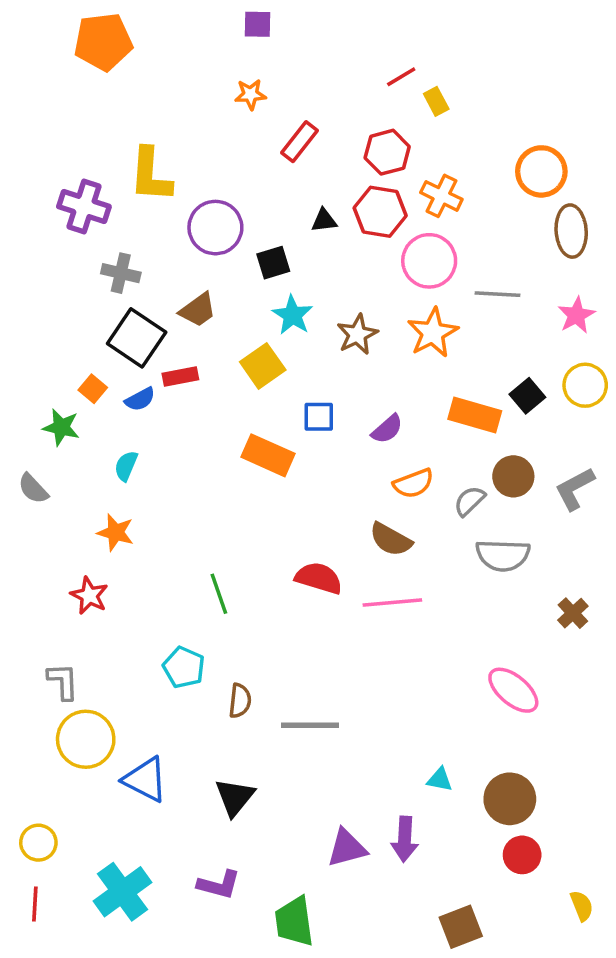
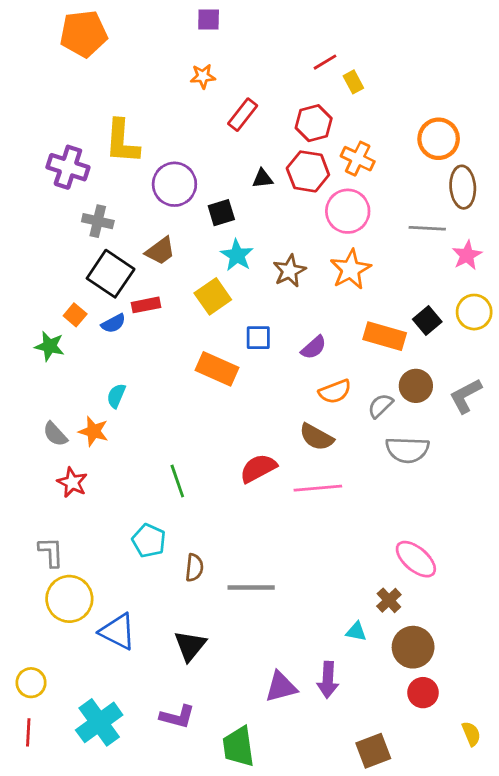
gray line: (498, 294) -> (427, 228), moved
cyan semicircle: (126, 466) -> (116, 396), moved
gray semicircle: (33, 489) -> (55, 434), moved
red semicircle: (319, 578) -> (258, 468), turned -45
brown cross: (573, 613) -> (389, 600), moved

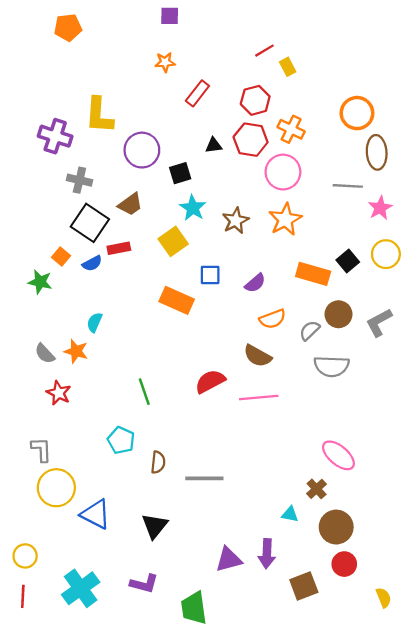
orange pentagon: (84, 34) -> (68, 27), size x0.7
brown square: (373, 751) -> (304, 586), moved

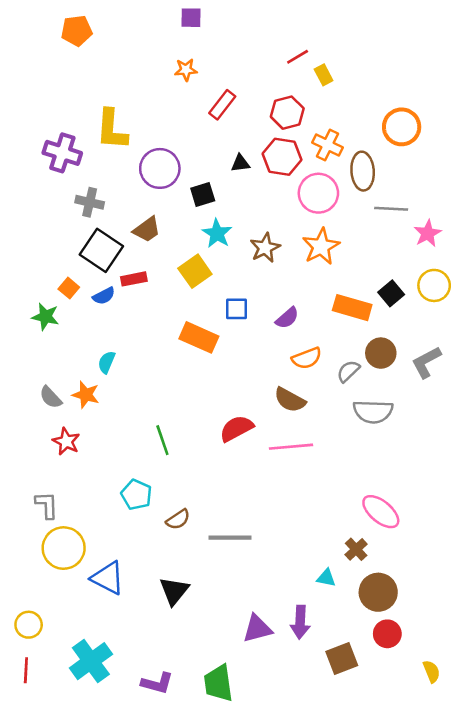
brown ellipse: (377, 152) -> (363, 171), moved
brown semicircle: (158, 462) -> (178, 519), turned 50
purple L-shape: (144, 584) -> (157, 683), moved

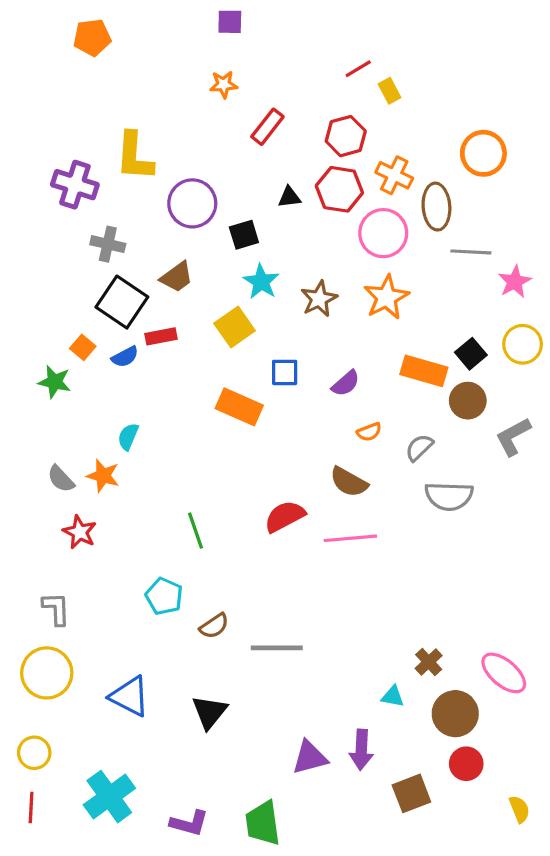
brown circle: (381, 353) -> (468, 401), moved
orange semicircle: (307, 358) -> (369, 432), size x0.7
pink ellipse: (381, 512) -> (504, 673), moved
yellow circle: (64, 548) -> (47, 673), moved

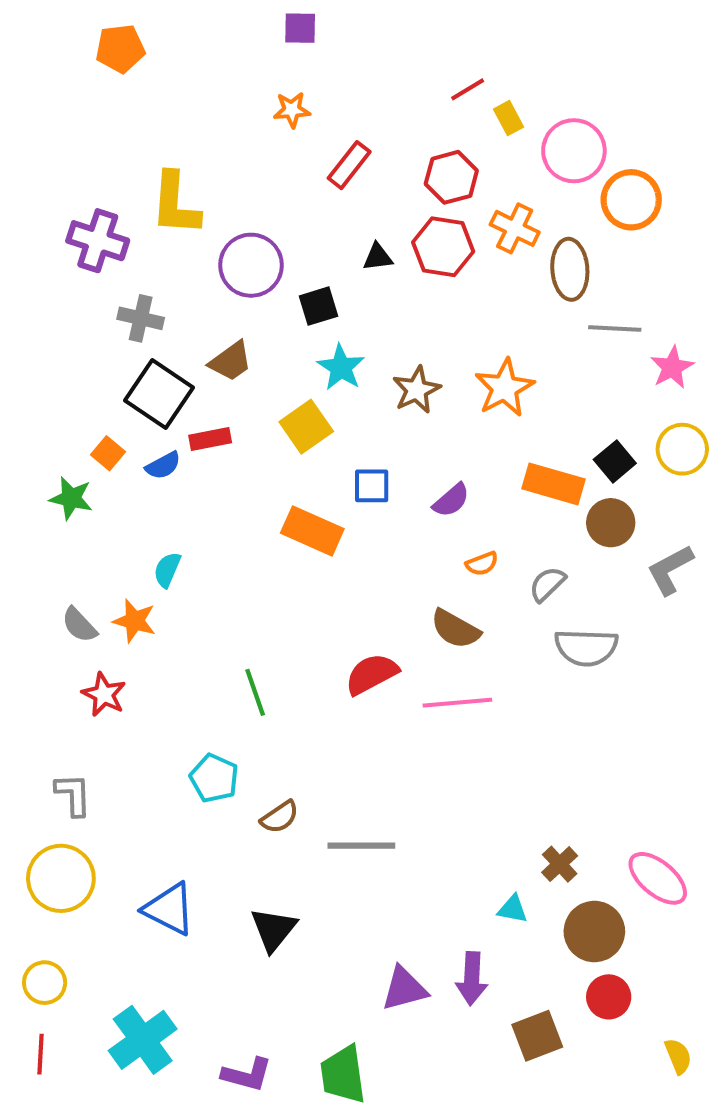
pink circle: (383, 233) -> (574, 151), moved

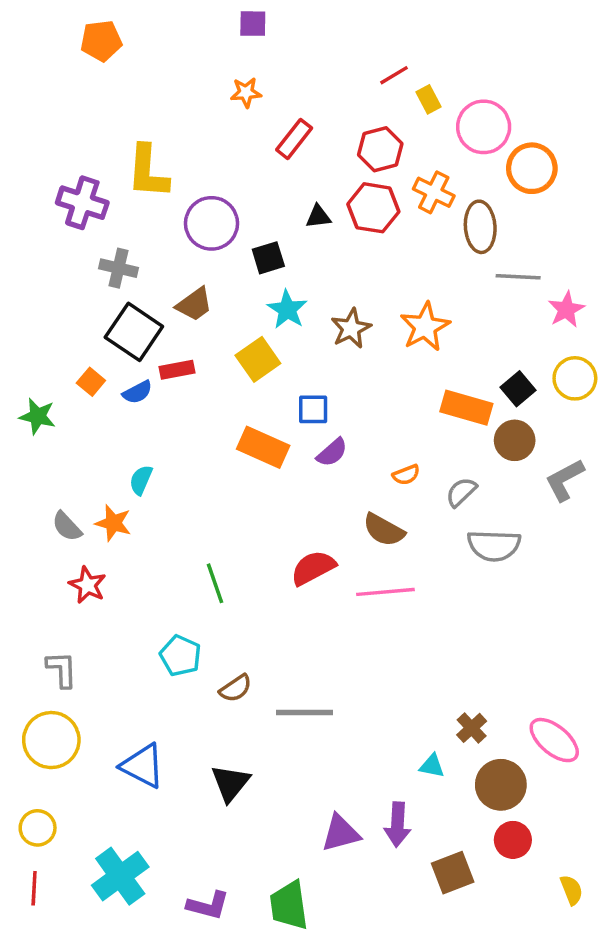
green star: (71, 498) -> (38, 416), moved
purple semicircle: (451, 500) -> (332, 452), moved

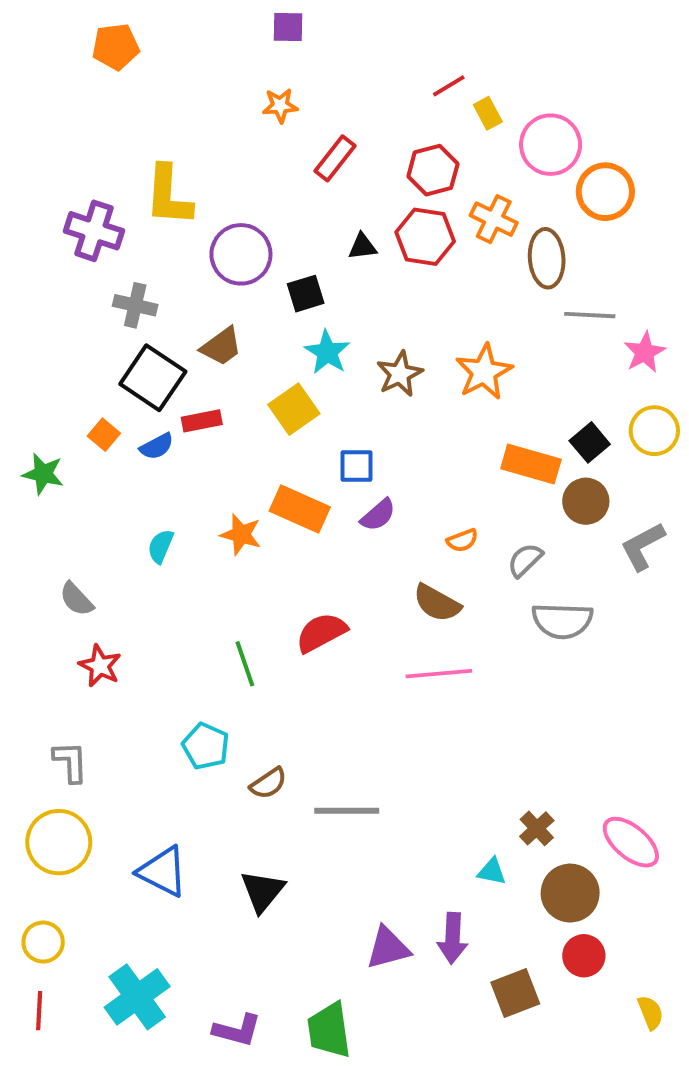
orange star: (113, 523) -> (241, 535), moved
red semicircle: (313, 568) -> (321, 632), moved

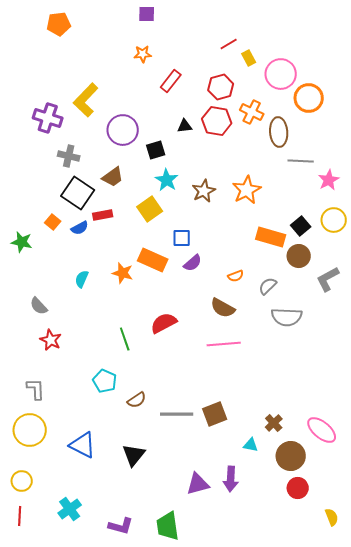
yellow L-shape: (168, 196) -> (86, 100), turned 40
brown square: (515, 993) -> (215, 414), moved
cyan cross: (137, 997) -> (70, 509), size x0.7

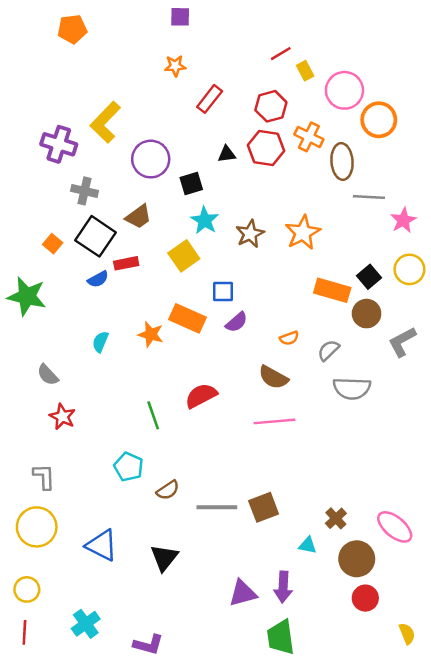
orange square: (53, 222) -> (53, 244), moved
green star: (22, 242) -> (27, 296), size x1.5
green trapezoid: (168, 526) -> (281, 637), moved

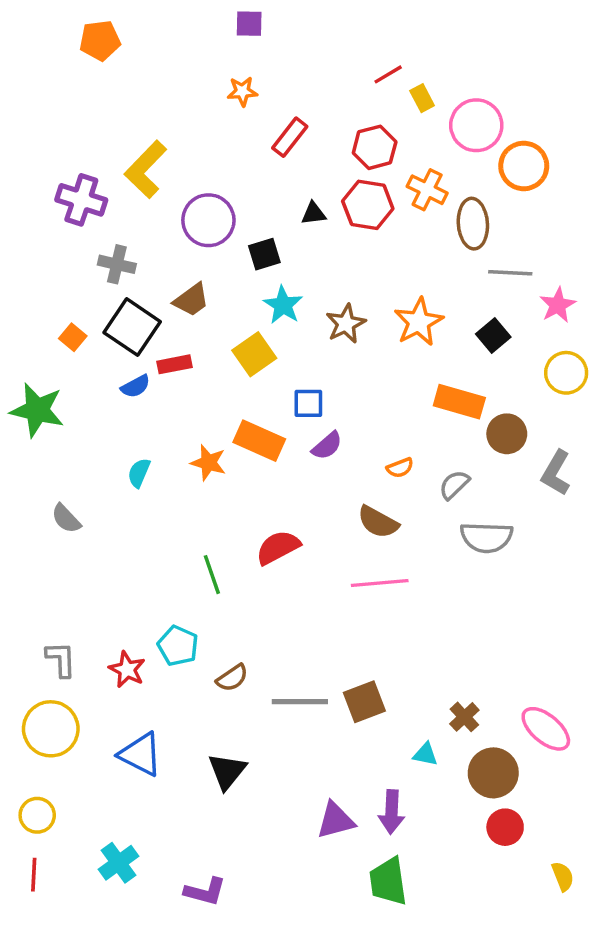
black square: (369, 277) -> (493, 336), moved
gray L-shape: (402, 342) -> (556, 473), turned -32
red star: (62, 417) -> (127, 669), moved

